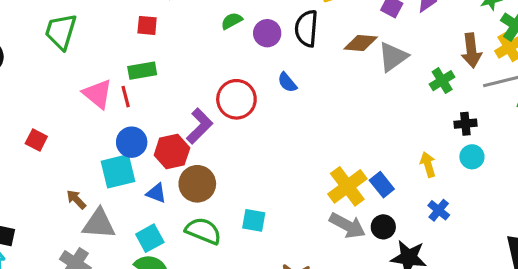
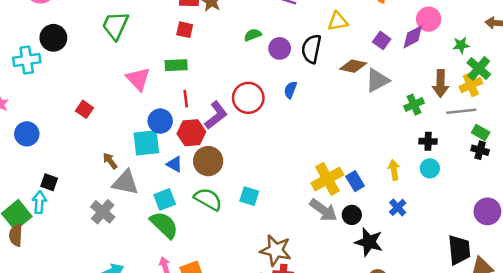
blue semicircle: (287, 82) -> (290, 90), turned 54
red line: (126, 97) -> (186, 99), moved

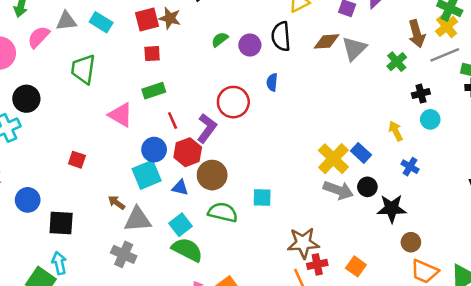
black square: (49, 182) -> (61, 223), moved, size x1.5

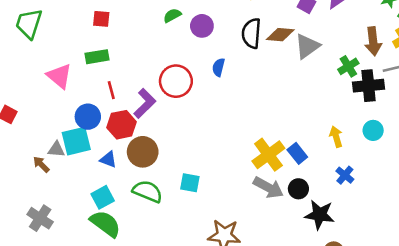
black semicircle: (281, 36) -> (251, 33), moved
black cross: (421, 94) -> (368, 86), moved, size x1.6
gray triangle: (138, 219) -> (56, 149), moved, size x0.6

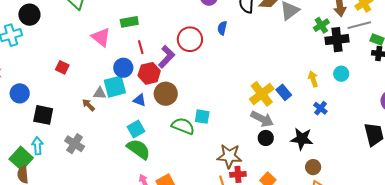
black circle: (298, 189) -> (266, 138), moved
green semicircle: (147, 191) -> (183, 126), moved
gray cross: (40, 218) -> (75, 144), moved

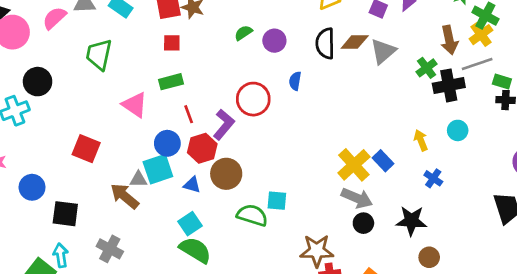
red square: (62, 67) -> (86, 149), size x1.5
brown arrow: (88, 105) -> (125, 196), size x1.6

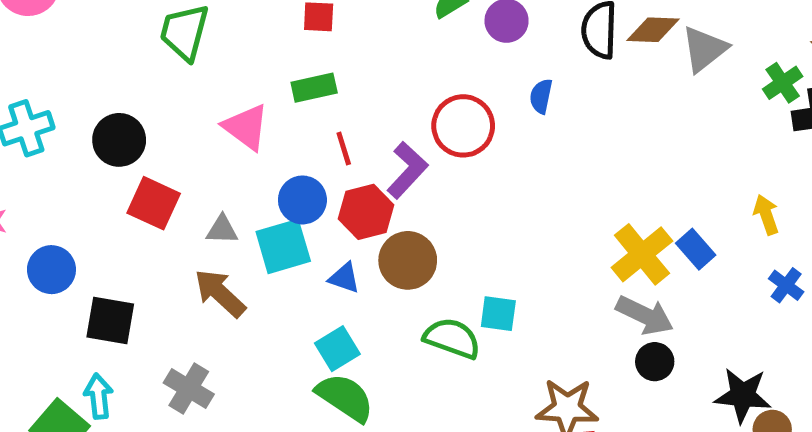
black circle: (38, 82) -> (119, 140), moved
gray triangle: (138, 179) -> (222, 230), moved
black star: (411, 221) -> (743, 395), moved

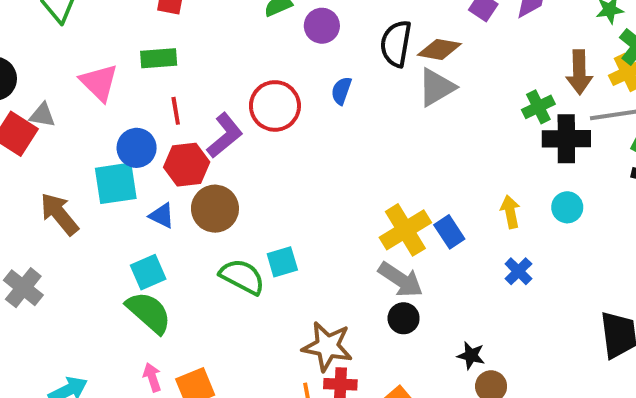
gray triangle: (704, 49) -> (436, 87), moved
gray triangle: (222, 230) -> (42, 115), moved
cyan square: (498, 314) -> (282, 262), turned -32
black star: (743, 395) -> (471, 355), size x0.6

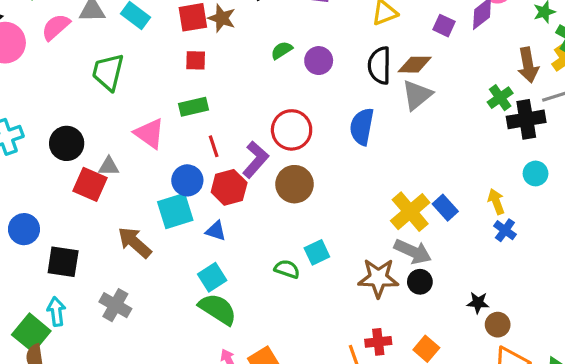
blue semicircle: (341, 91) -> (362, 127), moved, size x1.6
brown circle: (215, 209) -> (295, 184), moved
yellow arrow: (510, 212) -> (496, 202), moved
green semicircle: (242, 277) -> (287, 269), size x0.7
brown star: (327, 346) -> (378, 278), moved

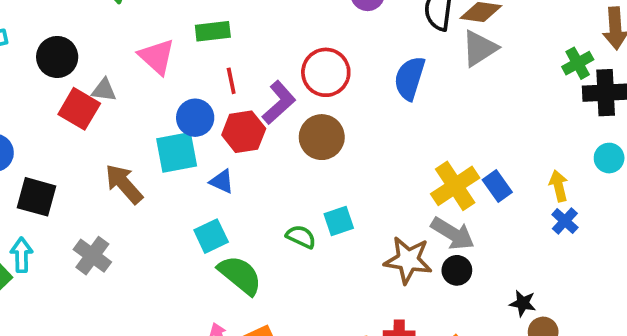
green semicircle: (218, 309) -> (240, 275), moved

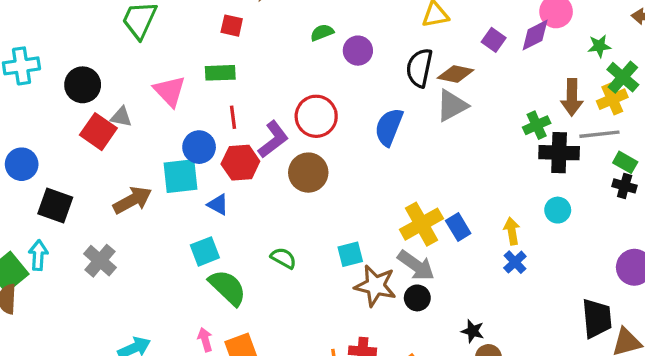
brown arrow: (124, 184) -> (132, 200), turned 99
cyan square: (339, 221) -> (350, 254), moved

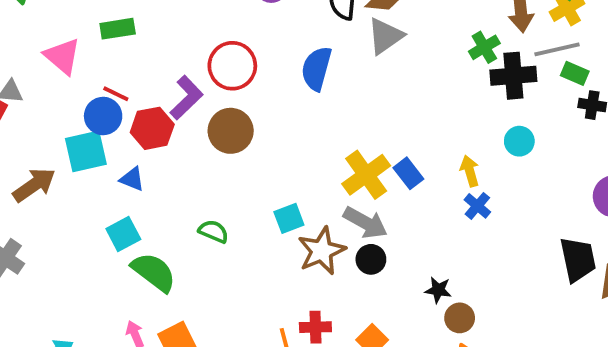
red line: (233, 117) -> (116, 94), moved, turned -50
green rectangle: (625, 162) -> (575, 73), moved
brown star: (375, 286) -> (322, 251), turned -30

